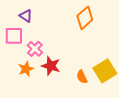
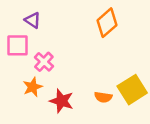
red star: (51, 66) -> (62, 101), moved
orange semicircle: (82, 77) -> (103, 97), turned -56

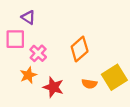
orange diamond: (107, 23) -> (80, 49), moved

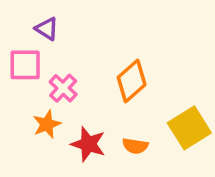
orange semicircle: (89, 84) -> (135, 146), moved

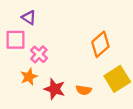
orange diamond: (132, 81) -> (100, 44), moved

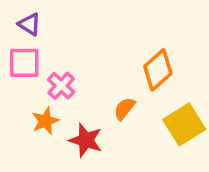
purple triangle: (29, 17) -> (30, 24), moved
orange semicircle: (84, 90) -> (124, 109), moved, turned 120

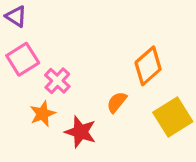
purple triangle: (30, 24) -> (16, 16), moved
pink square: (24, 63) -> (23, 59), turned -32

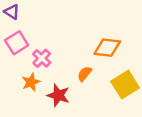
orange diamond: (148, 66) -> (107, 48), turned 48

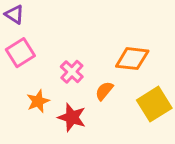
pink cross: (42, 58) -> (72, 72), moved

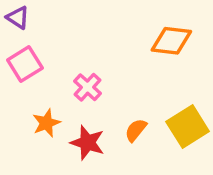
orange diamond: (132, 59) -> (171, 41), moved
orange semicircle: (104, 91) -> (136, 130), moved

